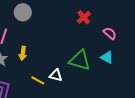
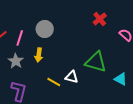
gray circle: (23, 12) -> (45, 29), moved
cyan triangle: (107, 57) -> (121, 79), moved

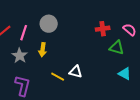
red cross: (100, 19) -> (103, 29), moved, turned 32
green triangle: (96, 62) -> (117, 48), moved, size x0.7

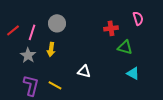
pink semicircle: (130, 30) -> (138, 18), moved, turned 32
yellow line: (58, 77) -> (55, 85), moved

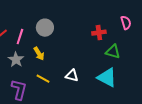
yellow arrow: (51, 49) -> (39, 54), turned -40
cyan triangle: (133, 73) -> (107, 78), moved, size x1.5
yellow line: (55, 85) -> (43, 79), moved

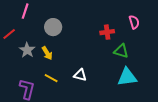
pink line: (20, 37) -> (25, 11), moved
gray star: (16, 60) -> (27, 50), moved
cyan triangle: (107, 78) -> (127, 77), moved, turned -35

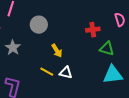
yellow arrow: (47, 53) -> (57, 51), moved
yellow line: (51, 78) -> (47, 72), moved

